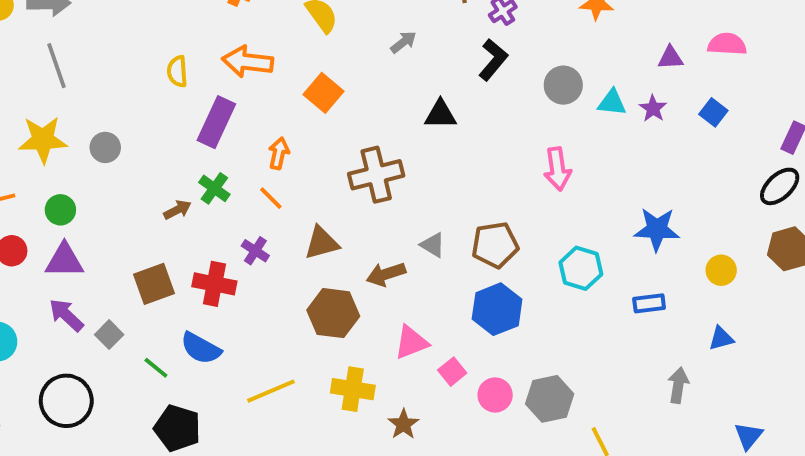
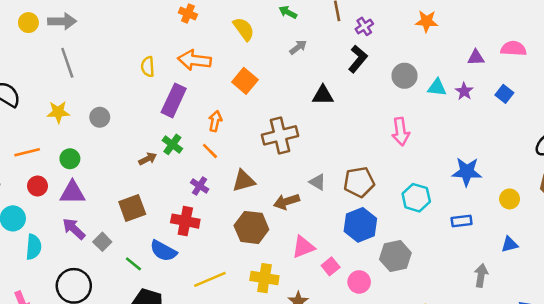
yellow star: (43, 140) -> (58, 112), size x0.7
red cross: (214, 284) -> (185, 221), moved
gray hexagon: (550, 399) -> (395, 256), moved

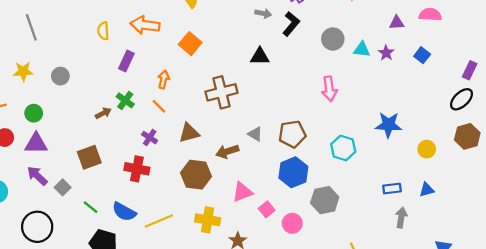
gray arrow: (298, 47) -> (263, 13), moved, turned 49
purple rectangle: (174, 100) -> (126, 61), size x0.7
blue rectangle: (462, 221) -> (392, 189), moved
blue semicircle: (163, 251) -> (124, 212), moved

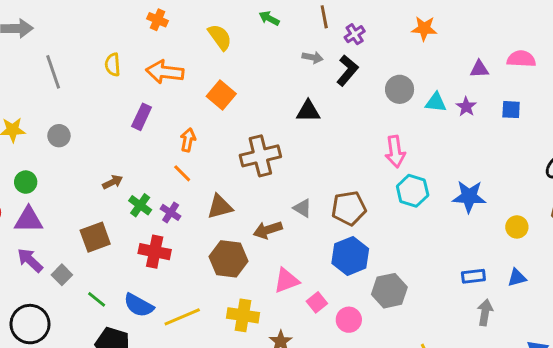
gray line: (31, 27) -> (53, 72), moved
yellow semicircle: (103, 31) -> (113, 65), moved
blue square: (422, 55) -> (511, 110), turned -35
green cross: (125, 100) -> (140, 205), moved
cyan hexagon: (343, 148) -> (413, 191), moved

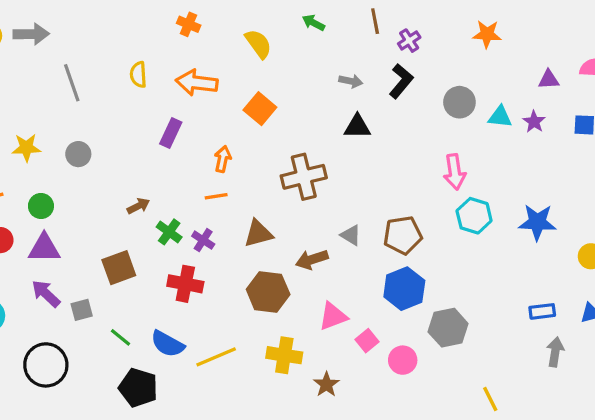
gray arrow: (313, 57) -> (351, 81), moved
orange line: (182, 173) -> (216, 196), turned -54
gray square: (62, 275) -> (82, 310), turned 30

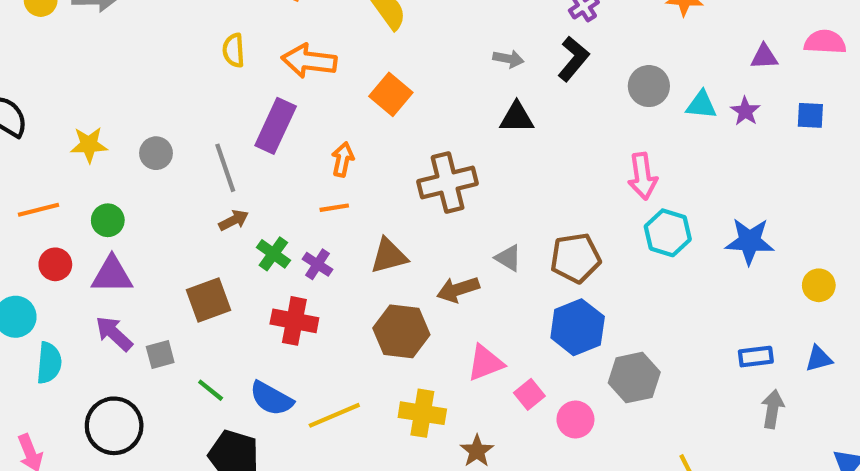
gray line: (72, 83) -> (225, 168), moved
purple rectangle: (171, 133) -> (276, 126), size x1.4

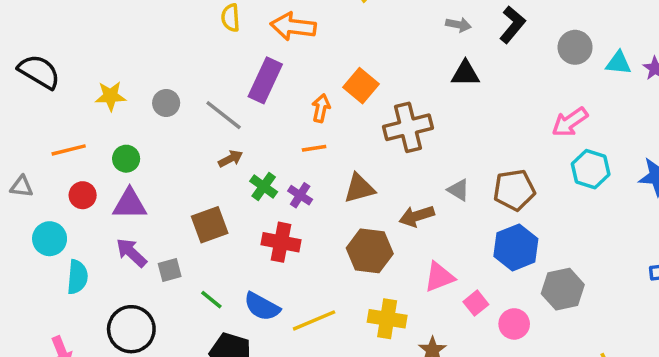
orange square: (391, 94) -> (361, 86), moved
gray line: (225, 168) -> (224, 115), turned -33
pink arrow: (643, 176) -> (570, 122), turned 63

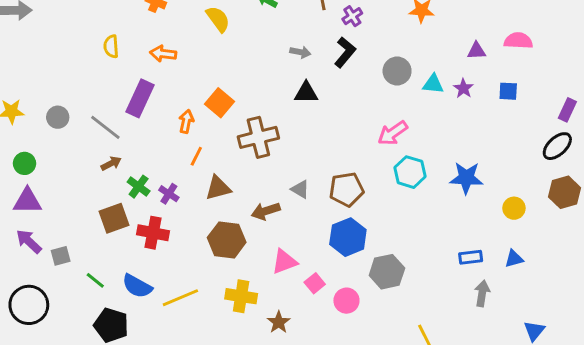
orange arrow: (293, 26) -> (163, 54), size x0.7
orange line: (314, 148) -> (196, 156), moved, turned -54
brown square: (210, 225) -> (114, 218), moved

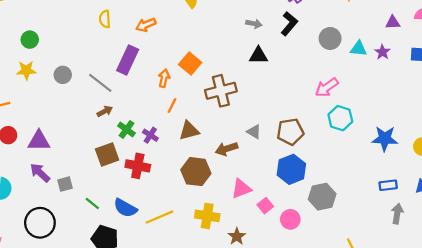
orange arrow: (163, 54) -> (146, 25), turned -30
green circle: (25, 163) -> (30, 40), moved
blue star: (466, 178) -> (385, 139), moved

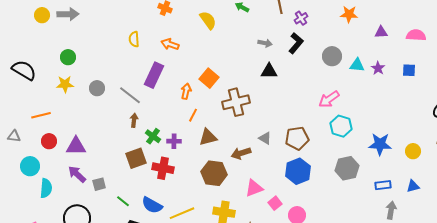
purple triangle: (393, 23) -> (381, 32), moved
orange arrow: (146, 25) -> (170, 44), turned 42
brown arrow: (105, 111) -> (134, 120), turned -56
purple cross: (150, 135) -> (174, 141), turned -32
gray hexagon: (322, 197) -> (347, 168), moved

